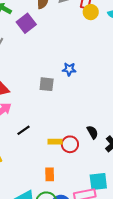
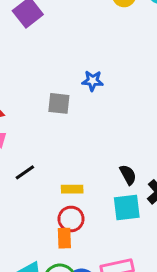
red circle: (70, 144) -> (71, 219), moved
cyan square: (98, 182) -> (127, 208), moved

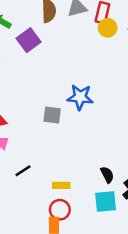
blue star: (93, 81) -> (80, 97), size x1.5

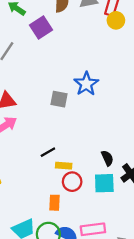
blue star: (80, 97) -> (86, 84), turned 30
black line: (23, 171) -> (48, 152), moved
red circle: (60, 210) -> (72, 182), moved

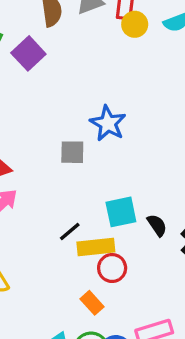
yellow rectangle: (64, 166) -> (96, 247), size x1.5
cyan square: (104, 183) -> (121, 212), moved
orange rectangle: (55, 203) -> (92, 303), turned -35

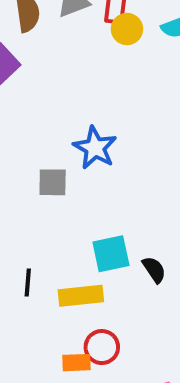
black line: (70, 231) -> (28, 282), moved, turned -45
red circle: (112, 268) -> (102, 347), moved
orange rectangle: (92, 303) -> (76, 363), turned -50

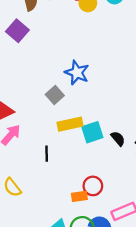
gray square: (53, 182) -> (55, 95), turned -36
yellow rectangle: (81, 296) -> (70, 124), moved

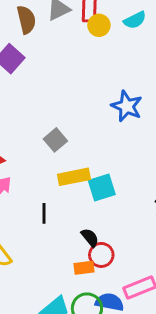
blue star: (77, 73) -> (127, 106), moved
black semicircle: (118, 139) -> (90, 238), moved

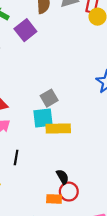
cyan square: (102, 187) -> (43, 118), moved
black line: (44, 213) -> (16, 158), moved

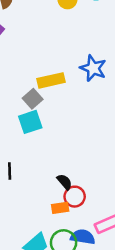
yellow rectangle: (58, 129) -> (51, 80), moved

